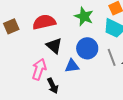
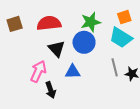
green star: (84, 16) -> (91, 22), turned 30
blue circle: (87, 48) -> (84, 42), moved

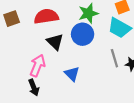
blue triangle: (73, 72) -> (72, 74), moved, turned 49
black arrow: (51, 90) -> (34, 87), moved

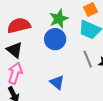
black triangle: (55, 42) -> (14, 50), moved
blue triangle: (72, 74) -> (57, 82), moved

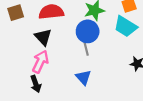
gray line: (88, 59) -> (85, 46), moved

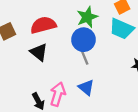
pink arrow: (40, 62) -> (58, 94), moved

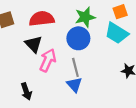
gray line: (84, 55) -> (75, 67), moved
pink arrow: (58, 94) -> (48, 60), moved

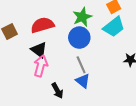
cyan trapezoid: (117, 33) -> (114, 27), turned -60
pink arrow: (48, 60) -> (41, 66), moved
black arrow: (26, 91) -> (57, 91), moved

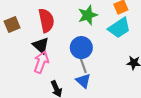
red semicircle: (42, 25) -> (46, 20), turned 90
blue circle: (79, 38) -> (81, 48), moved

